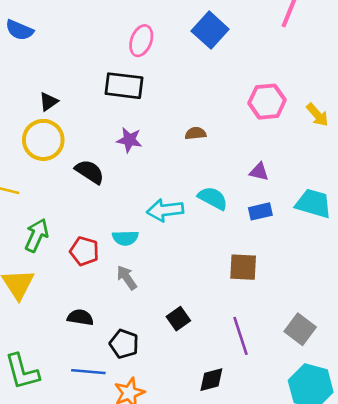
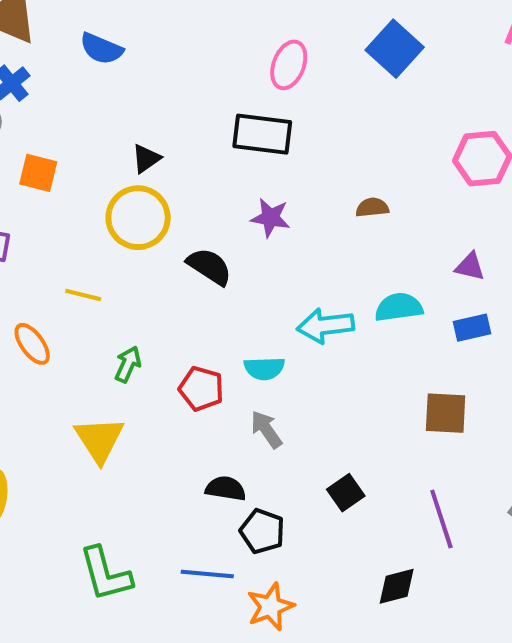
cyan semicircle: (213, 198) -> (399, 307), turned -36
green arrow: (37, 235) -> (128, 364), size x0.7
black semicircle: (80, 317) -> (226, 488), moved

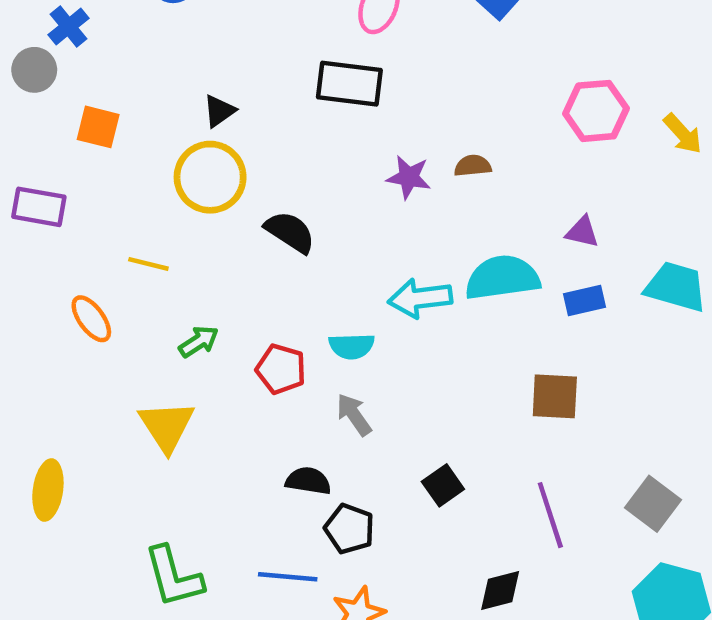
purple star: (270, 218) -> (409, 177), moved
cyan semicircle: (399, 307) -> (502, 278), size x1.4
green arrow: (128, 364) -> (199, 342), turned 33

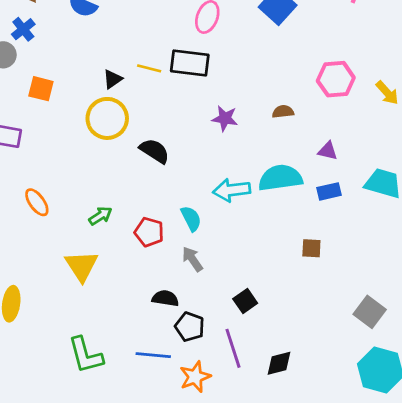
brown semicircle: (473, 166) -> (283, 112), moved
yellow line: (148, 264) -> (149, 68), moved
cyan semicircle: (352, 346) -> (191, 219), turned -115
brown square: (555, 396) -> (311, 248), size x0.7
purple line: (550, 515) -> (233, 348), moved

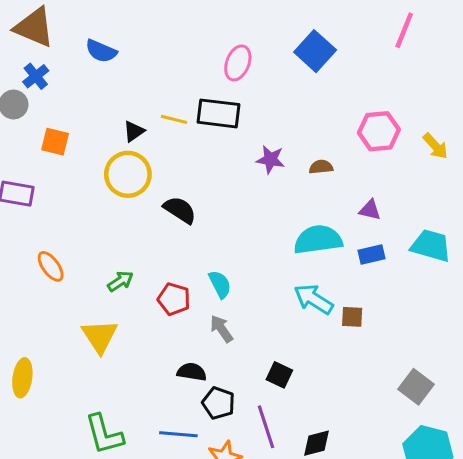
purple star: (225, 118) -> (270, 159), moved
cyan arrow: (232, 190) -> (314, 299), moved, turned 39
black square: (245, 301) -> (279, 375), turned -30

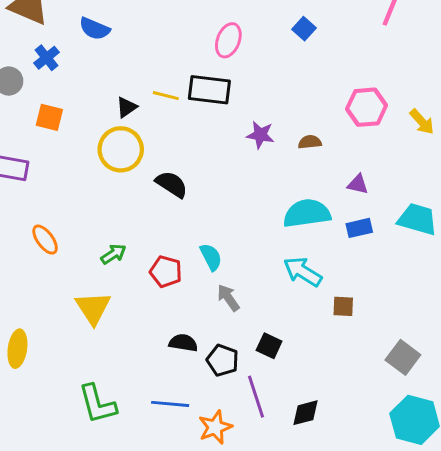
blue square: (315, 51) -> (304, 29), size x0.6
blue cross: (36, 76) -> (47, 58), moved
brown square: (352, 317) -> (343, 306), moved
gray arrow: (221, 329) -> (228, 298), moved
black pentagon: (218, 403) -> (223, 360), moved

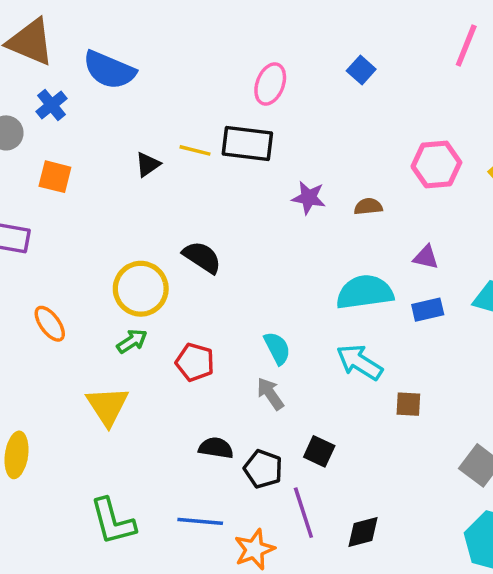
blue semicircle: (95, 29) -> (109, 70), size x1.4
yellow circle: (121, 149) -> (141, 289), moved
cyan semicircle: (211, 257) -> (277, 348), moved

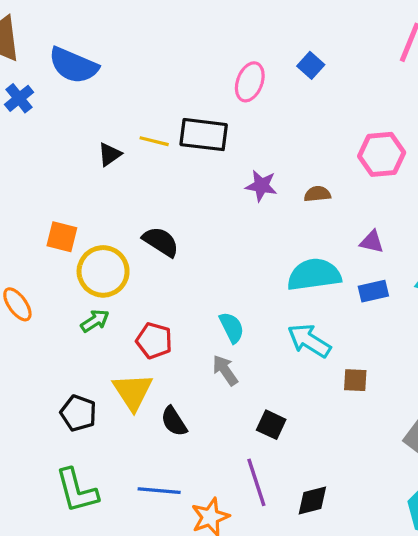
pink ellipse: (270, 84) -> (250, 82), moved
orange square: (55, 177) -> (62, 237), moved
yellow triangle: (107, 406) -> (133, 392), moved
black semicircle: (216, 448) -> (174, 421), turned -132
black pentagon: (263, 469) -> (78, 413), moved

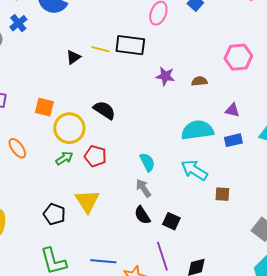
red pentagon: (154, 341) -> (95, 156), moved
black semicircle: (174, 421) -> (142, 215), moved

